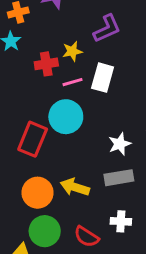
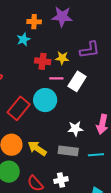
white cross: (121, 221) -> (61, 180), turned -32

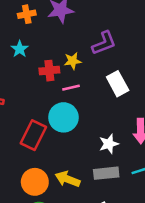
orange cross: (34, 22) -> (27, 14), moved
white rectangle: (77, 81) -> (118, 84), moved, turned -48

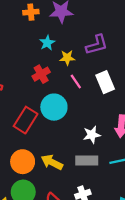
cyan star: (20, 49) -> (47, 43), moved
red cross: (49, 71) -> (41, 74), moved, turned -30
pink line: (71, 88) -> (76, 82), moved, turned 63

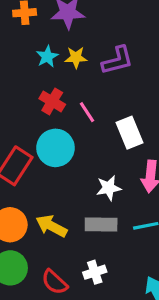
yellow star: (67, 58) -> (76, 57), moved
red cross: (41, 74) -> (52, 101), moved, turned -30
white rectangle: (105, 82) -> (129, 133), moved

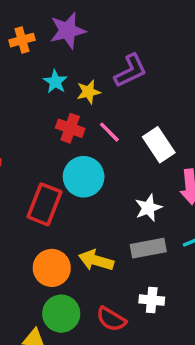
yellow star: (76, 57) -> (89, 92), moved
white cross: (95, 272) -> (152, 300), turned 35

